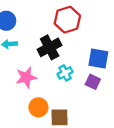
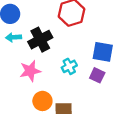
black cross: (50, 47) -> (40, 40), moved

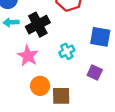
pink star: (30, 71) -> (28, 56), turned -30
purple square: (97, 75) -> (95, 73), moved

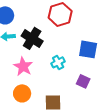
black cross: (38, 25) -> (32, 38), turned -30
orange circle: (40, 86) -> (22, 93), moved

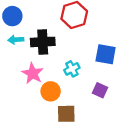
black cross: (32, 38) -> (43, 42), turned -35
orange circle: (22, 93) -> (51, 91), moved

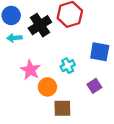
black cross: (43, 42) -> (40, 25), moved, turned -30
purple square: (100, 90) -> (94, 86), turned 32

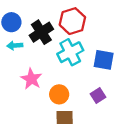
cyan cross: (68, 66) -> (70, 52), moved, size x1.6
orange circle: (47, 87) -> (59, 94), moved

